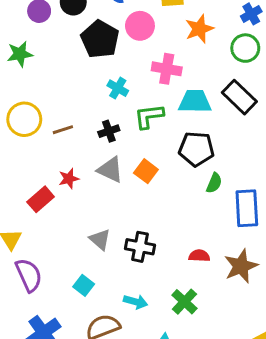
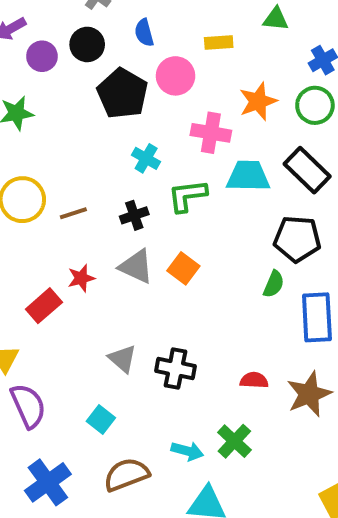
orange star: (199, 29) -> (258, 101), moved
black pentagon: (196, 149) -> (297, 239), moved
cyan arrow: (136, 302) -> (187, 451), moved

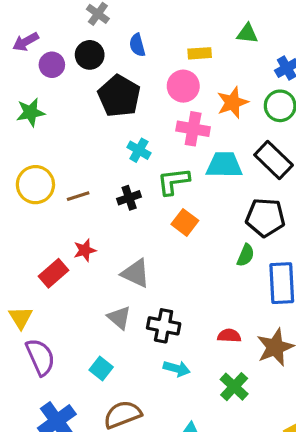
pink circle: (176, 76) -> (183, 86), moved
gray triangle: (136, 266) -> (136, 273), moved
orange square: (183, 268) -> (185, 222), moved
green cross: (234, 441) -> (234, 387), moved
cyan arrow: (187, 451) -> (177, 369), moved

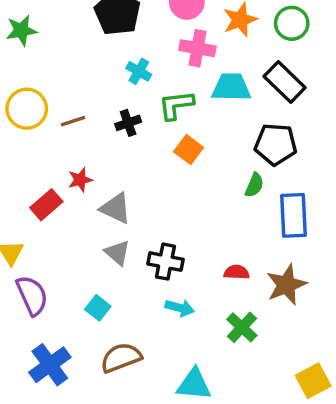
gray triangle: (136, 273) -> (116, 208), moved

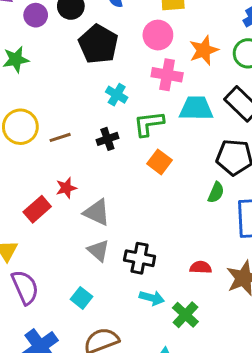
green cross: (242, 327) -> (185, 315), moved

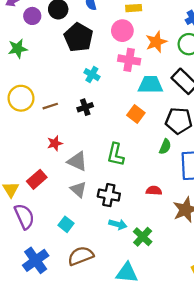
green L-shape: (149, 124) -> (116, 155), moved, turned -70
orange square: (159, 162) -> (136, 114), moved
red rectangle: (37, 209) -> (37, 179), moved
red semicircle: (201, 267) -> (154, 191), moved

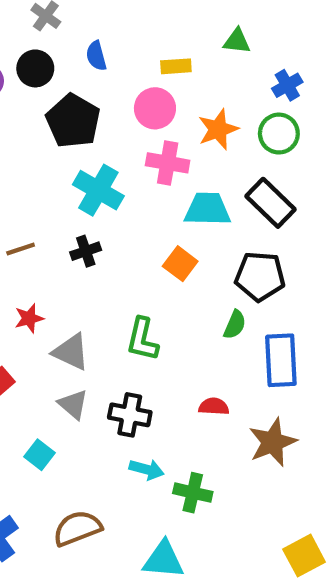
cyan cross: (92, 75) -> (98, 190), size x1.6
cyan square: (66, 224) -> (40, 455), moved
green cross: (143, 237) -> (193, 493), turned -30

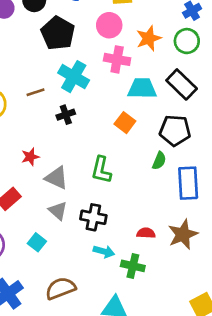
brown line: (21, 249) -> (36, 92), moved
red semicircle: (214, 406) -> (146, 233), moved

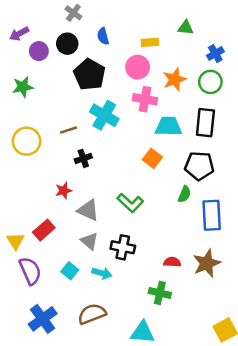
black rectangle: (182, 84) -> (205, 123), turned 52
black cross: (66, 115) -> (83, 158), moved
green L-shape: (101, 170) -> (130, 203), turned -60
cyan arrow: (104, 251) -> (102, 273), moved

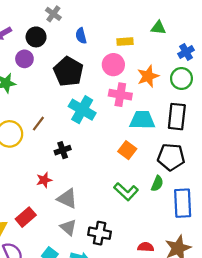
black circle: (67, 44) -> (36, 37), moved
purple circle: (39, 51) -> (24, 59), moved
brown line: (68, 130) -> (38, 124), moved, turned -35
green L-shape: (130, 203) -> (126, 192), moved

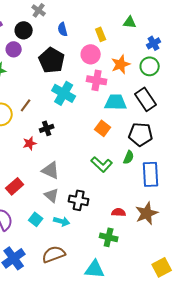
yellow rectangle: (125, 42) -> (101, 34), turned 72
black rectangle: (177, 117) -> (146, 99), turned -40
red star: (44, 180) -> (30, 143), moved

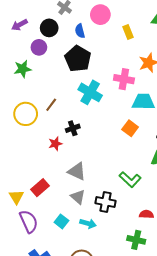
blue semicircle: (63, 29) -> (80, 31), moved
pink circle: (91, 54) -> (100, 15), moved
green L-shape: (102, 164) -> (130, 179), moved

